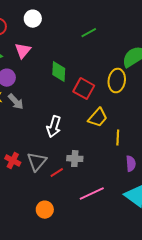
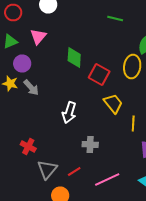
green line: (89, 33) -> (115, 18), moved, turned 42
yellow trapezoid: (98, 118) -> (113, 104), turned -80
gray triangle: (37, 162) -> (47, 170), moved
red line: (57, 173) -> (74, 172), moved

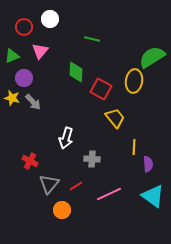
red circle: (13, 12) -> (24, 27), moved
green line: (115, 18) -> (92, 39), moved
white arrow: (69, 112) -> (66, 138), moved
yellow line: (133, 124) -> (134, 147), moved

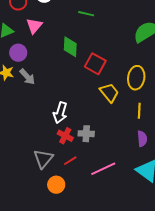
yellow ellipse: (134, 81) -> (136, 78), moved
yellow line: (134, 147) -> (139, 111), moved
red cross: (30, 161) -> (65, 136), moved

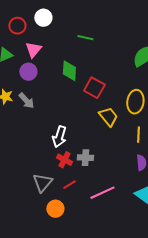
purple circle: (18, 53) -> (28, 72), moved

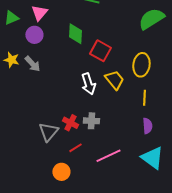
white arrow: (59, 137) -> (88, 84), moved, turned -35
gray triangle: (42, 183) -> (48, 132), moved

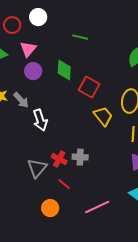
purple circle: (34, 35) -> (33, 71), moved
white arrow: (88, 84) -> (40, 120), moved
red line: (75, 148) -> (64, 184), turned 72
pink line: (108, 156) -> (97, 207), moved

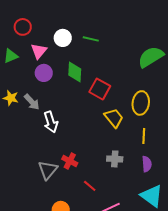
white circle: (38, 17) -> (63, 38), moved
gray cross: (80, 157) -> (115, 159), moved
red line: (64, 184) -> (90, 186), moved

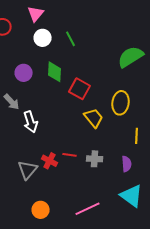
green line: (91, 39) -> (71, 39), turned 49
pink triangle: (39, 51) -> (36, 14), moved
yellow line: (144, 136) -> (137, 136), moved
red line: (90, 186) -> (70, 155), moved, turned -32

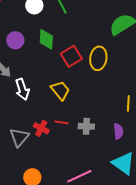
red square: (80, 89) -> (71, 56), turned 30
yellow ellipse: (121, 103) -> (98, 58), moved
yellow trapezoid: (94, 118) -> (60, 90), moved

